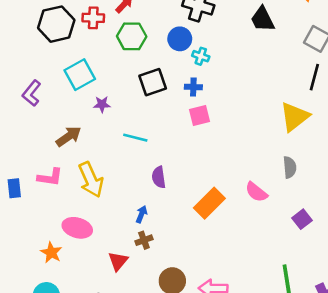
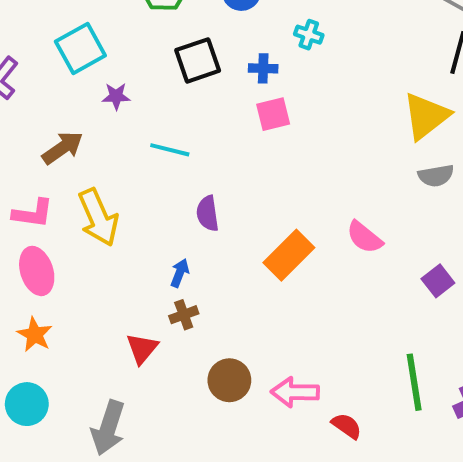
cyan cross: (201, 56) -> (309, 35), moved
gray semicircle: (290, 167) -> (436, 176), moved, turned 85
pink ellipse: (77, 228) -> (37, 271), moved, turned 56

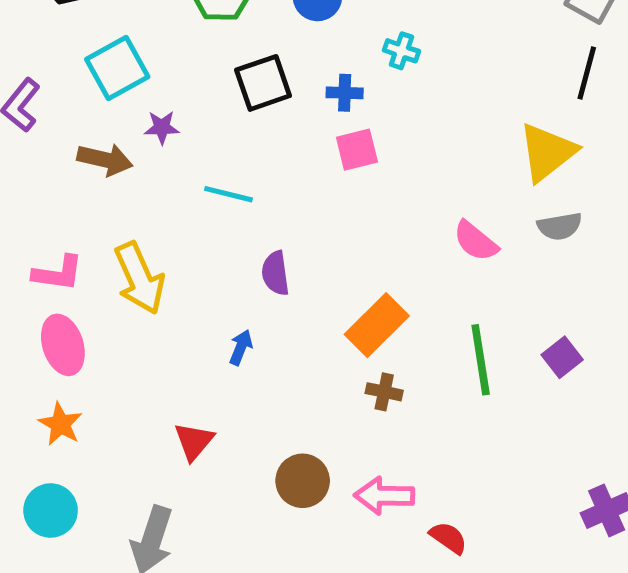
brown arrow: (63, 148) -> (105, 160), moved, turned 48
pink semicircle: (364, 237) -> (476, 241), moved
brown cross: (184, 315) -> (384, 392), moved, turned 32
green line: (414, 382) -> (481, 360), moved

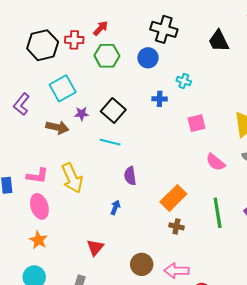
black square: (263, 83) -> (113, 110), moved, turned -30
pink square: (357, 150) -> (196, 123), moved

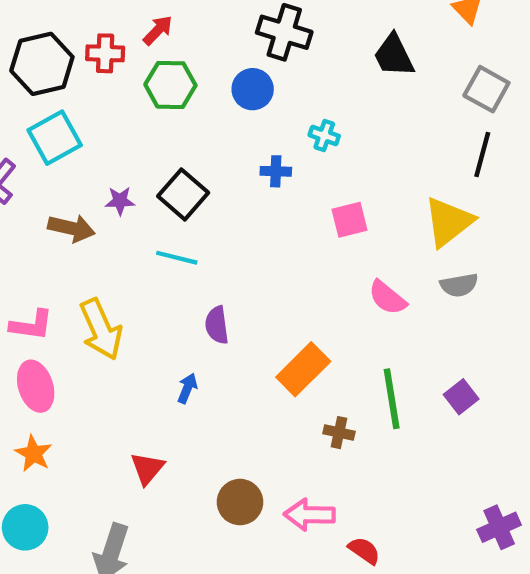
cyan square: (63, 88) -> (55, 138), moved
brown cross: (176, 226) -> (339, 433), moved

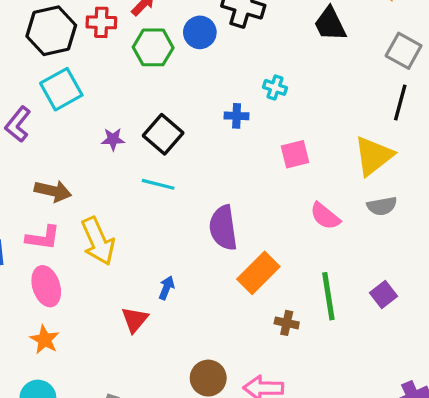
blue circle: (253, 89) -> (200, 32), moved
brown arrow: (71, 228) -> (53, 191), moved
purple semicircle: (217, 325) -> (223, 228), moved, size x1.5
red triangle: (147, 468) -> (135, 320), moved

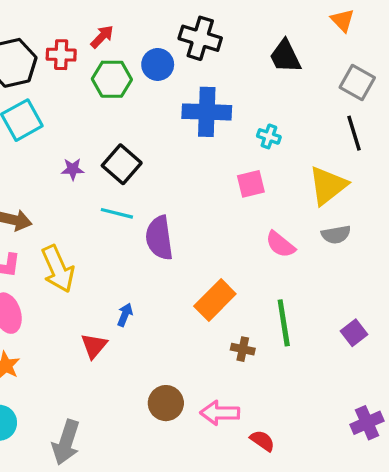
cyan cross: (275, 87) -> (269, 136), moved
black line: (400, 103) -> (354, 133), turned -32
blue cross: (237, 116) -> (207, 112), moved, size x2.0
purple semicircle: (223, 228) -> (159, 238), moved
purple square: (384, 295) -> (354, 333), moved

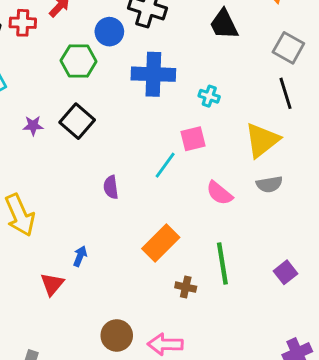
green hexagon: (112, 79) -> (79, 61), moved
cyan line: (117, 213) -> (165, 165), moved, turned -68
purple semicircle: (159, 238) -> (111, 187), size x0.6

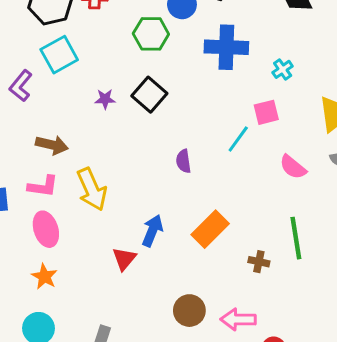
cyan cross: (209, 96) -> (283, 69), turned 36
orange rectangle: (161, 243) -> (210, 229), moved
blue arrow: (80, 256) -> (152, 231), size x1.5

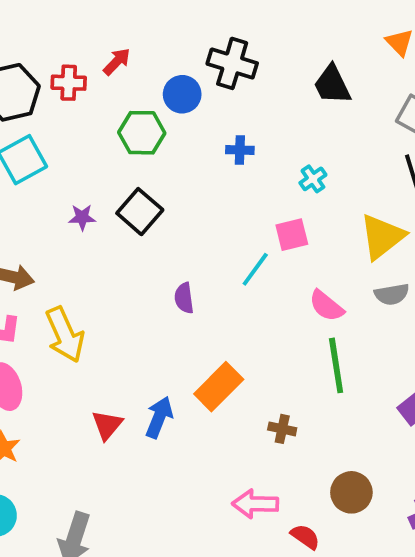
blue cross: (226, 47) -> (240, 150), size x0.5
blue arrow: (152, 231) -> (159, 417), moved
green line: (296, 238) -> (336, 365), moved
brown circle: (189, 311) -> (351, 492), moved

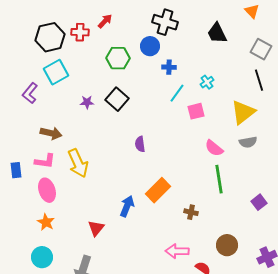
blue circle: (182, 94) -> (150, 46), moved
cyan line: (255, 269) -> (177, 93), moved
red triangle: (107, 425) -> (96, 228), moved

